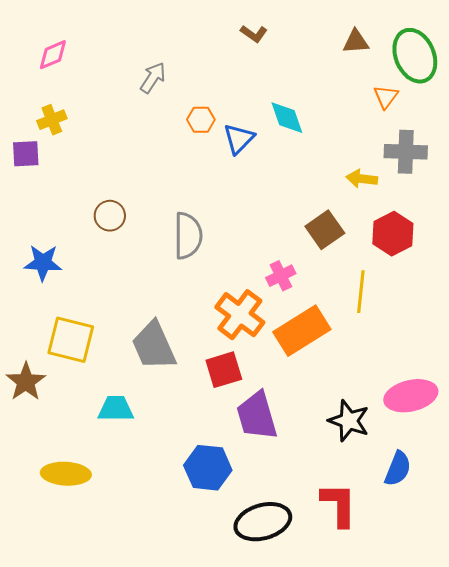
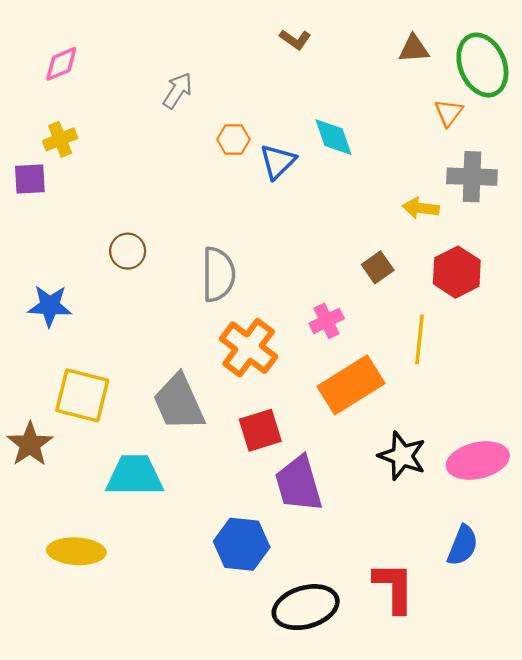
brown square: (325, 230) -> (378, 267), size x0.7
orange cross: (240, 315) -> (249, 348), moved
cyan trapezoid: (116, 409) -> (135, 476), size x1.4
black star: (349, 421) -> (402, 456), moved

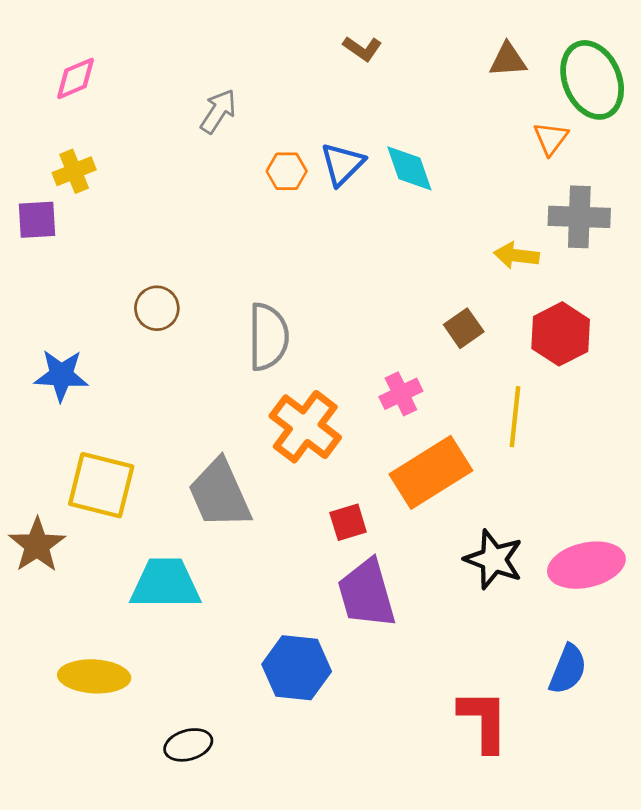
blue triangle: (278, 162) -> (342, 164), moved
red square: (260, 430) -> (348, 522), moved, size x0.7
black ellipse: (306, 607) -> (188, 745), moved, size x0.6

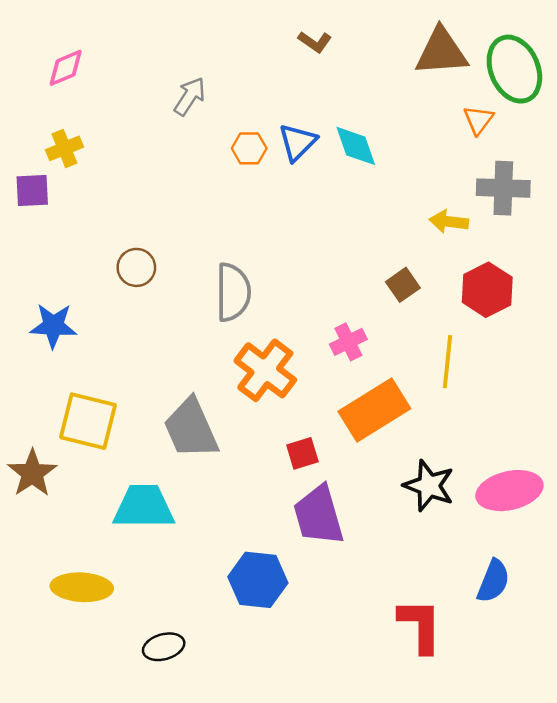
brown triangle: (508, 60) -> (441, 52), size x1.6

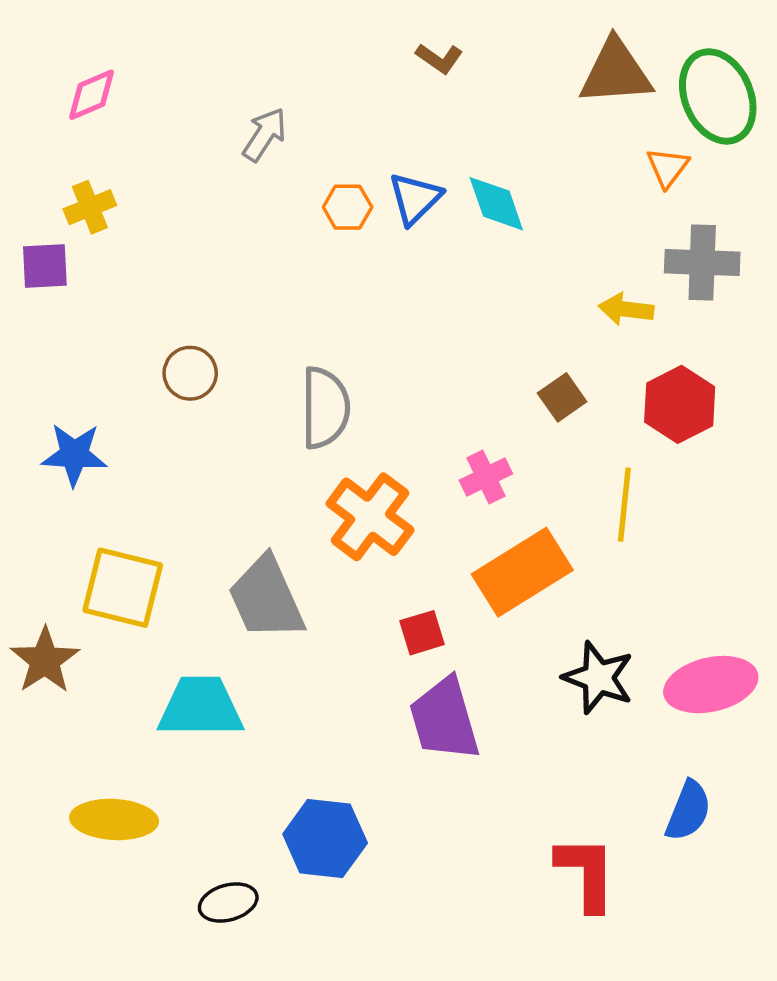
blue hexagon: (258, 580) -> (325, 838), moved

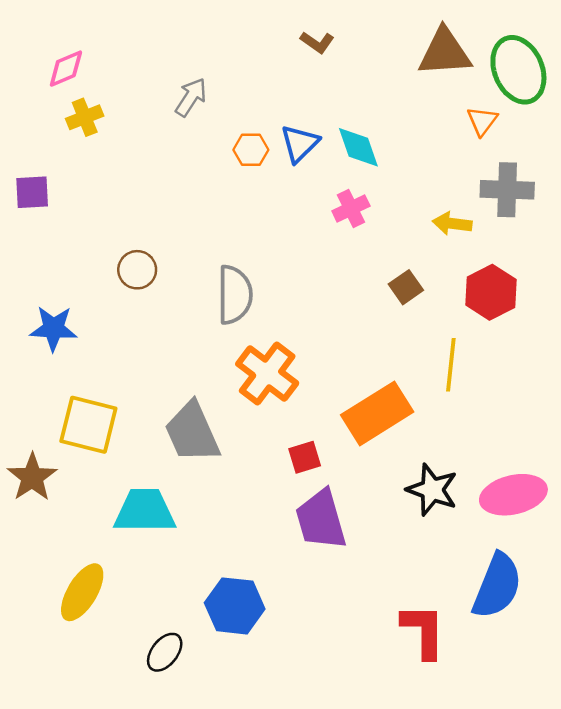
yellow cross: (90, 207) -> (85, 117), moved
pink cross: (486, 477) -> (351, 208), moved
blue semicircle: (688, 811) -> (497, 586), size x1.5
yellow ellipse: (114, 819) -> (82, 592), turned -62
black ellipse: (228, 902) -> (165, 652), turned -36

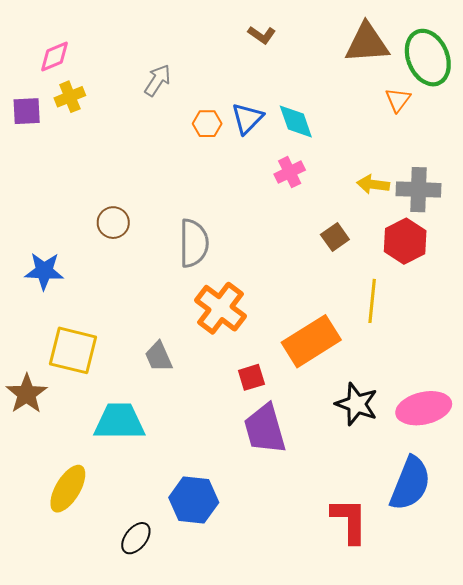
gray cross: (507, 190) -> (419, 190), moved
purple square: (32, 192) -> (27, 111), moved
gray trapezoid: (192, 432) -> (159, 357), size x0.6

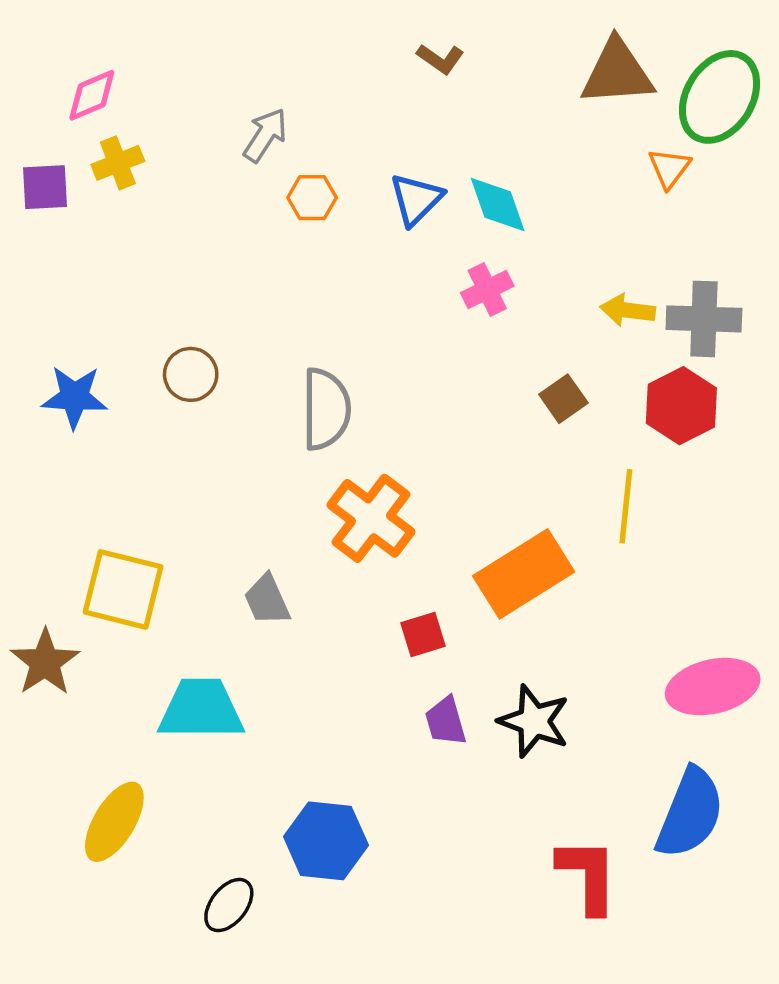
green ellipse: (428, 58) -> (720, 97), turned 54
orange hexagon: (207, 124) -> (312, 198), moved
blue star: (44, 271) -> (74, 397), moved
black star: (357, 404) -> (534, 721), moved
purple trapezoid: (265, 429) -> (446, 721), size x0.6

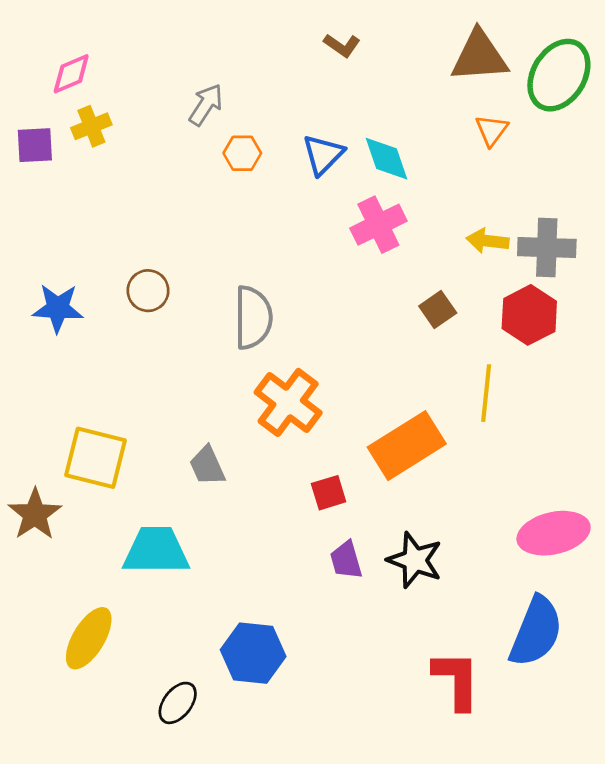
orange triangle: (669, 168) -> (492, 130), moved
pink cross: (487, 289) -> (378, 225), size x1.4

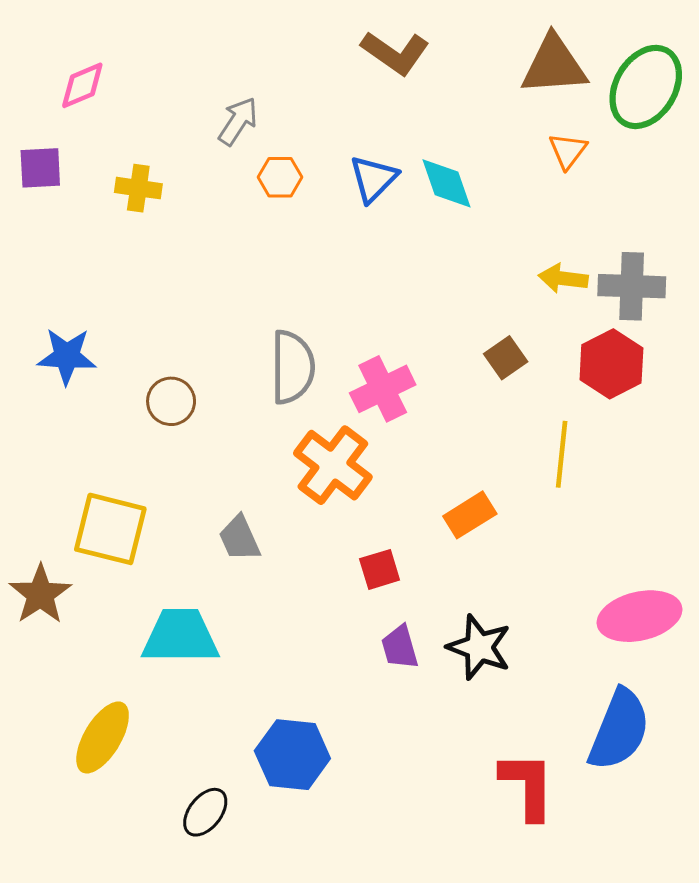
brown L-shape: (342, 45) -> (395, 53), size x1.6
yellow cross: (91, 126) -> (138, 188), moved, turned 30
pink cross: (378, 225) -> (383, 389), moved
brown circle: (148, 291) -> (171, 401), moved
orange rectangle: (407, 446) -> (470, 515), size x0.6

